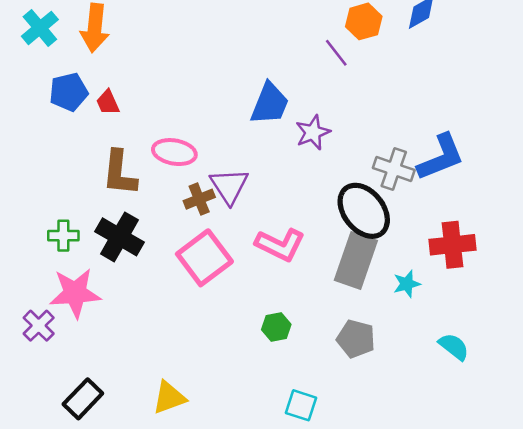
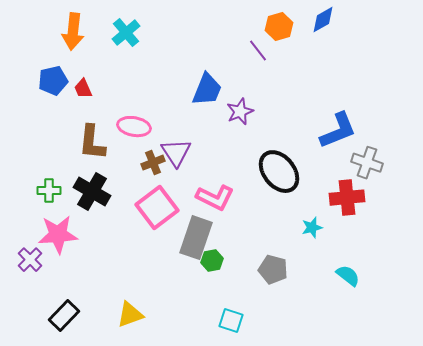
cyan cross: (40, 28) -> (126, 33), moved
gray cross: (394, 169) -> (367, 163), moved
gray rectangle: (356, 260) -> (196, 238), moved

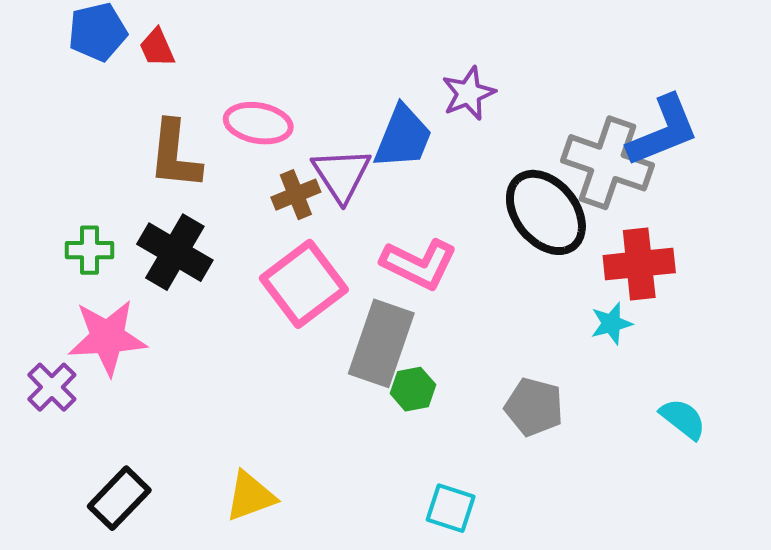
blue trapezoid: (207, 90) -> (403, 137), moved
gray cross: (367, 163) -> (607, 163), moved, size x1.4
red cross: (347, 198) -> (639, 264), moved

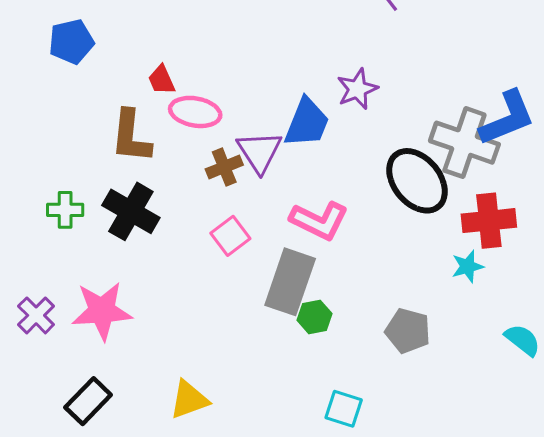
red trapezoid: (157, 48) -> (162, 80), moved
pink square: (304, 284) -> (230, 236), size x0.6
pink star: (107, 337) -> (102, 311), moved

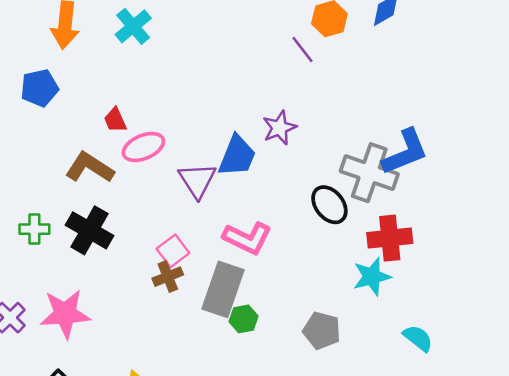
pink ellipse: (195, 112) -> (143, 147), turned -33
brown L-shape: (131, 136) -> (90, 167), turned 117
brown cross: (224, 167) -> (168, 277), moved
black ellipse: (417, 181) -> (329, 205), size x0.7
cyan star: (467, 266) -> (372, 277), size x1.4

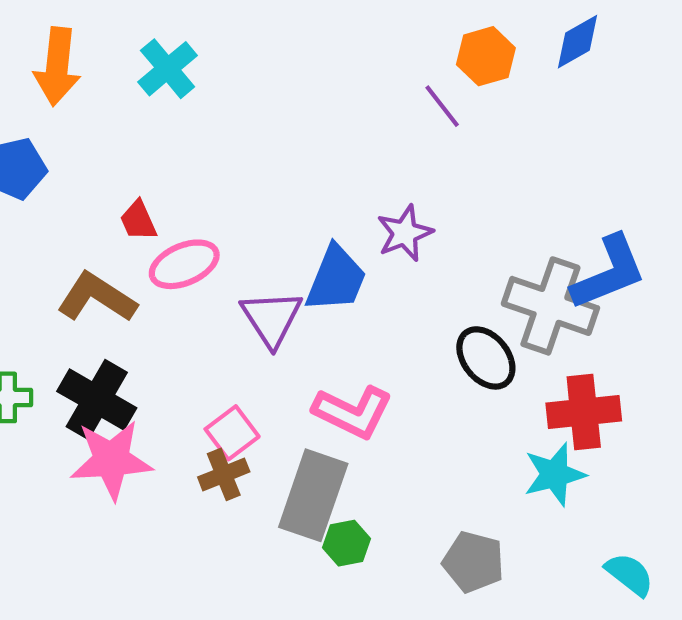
pink star: (65, 314) -> (111, 460), moved

